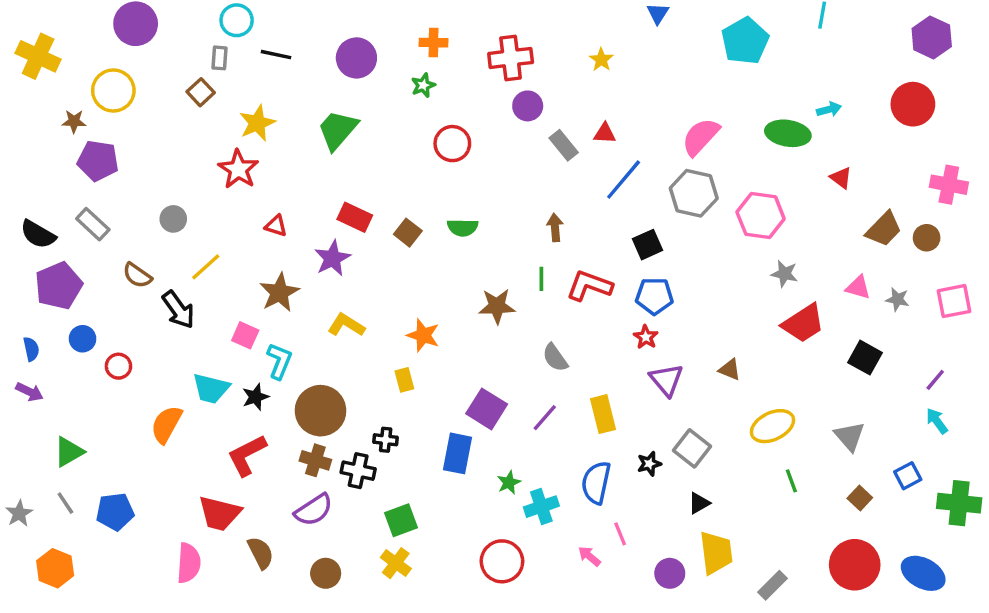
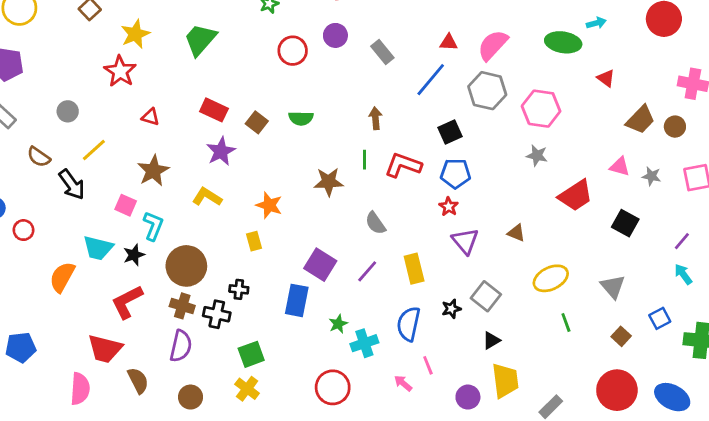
purple circle: (528, 106) -> (335, 35), moved
red triangle: (605, 133) -> (449, 42), moved
purple star: (332, 258) -> (221, 151), moved
gray star: (784, 274) -> (537, 156), moved
purple semicircle: (314, 510) -> (181, 346), turned -44

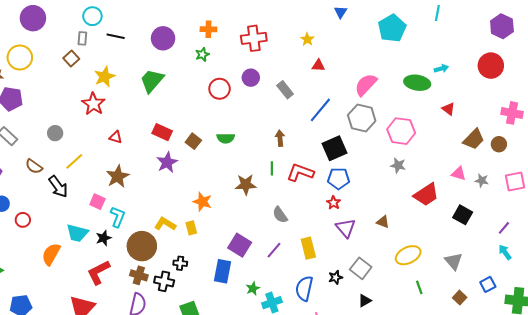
red triangle: (449, 42) -> (318, 66), moved
black square: (450, 132) -> (335, 148), size x1.4
yellow L-shape: (207, 197) -> (165, 224), moved

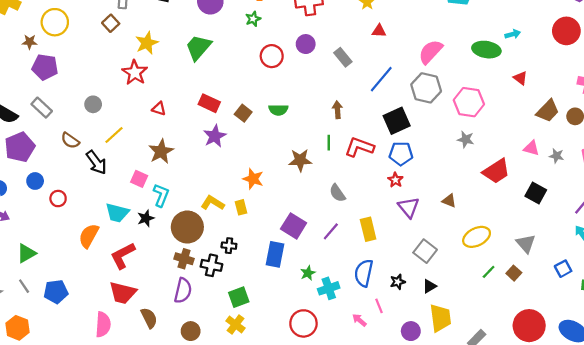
red L-shape: (98, 272) -> (123, 255), moved
black star: (336, 277) -> (398, 282), moved
green line: (419, 287) -> (489, 272), turned 64
brown square: (460, 298) -> (514, 273), moved

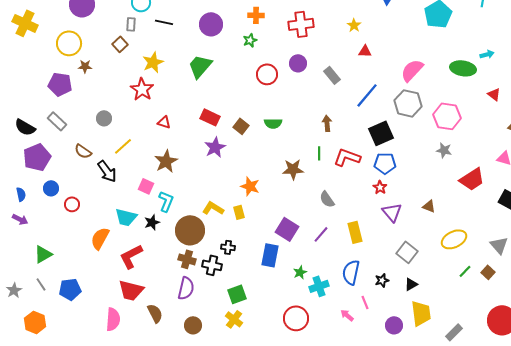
brown star: (30, 42) -> (85, 66), moved

